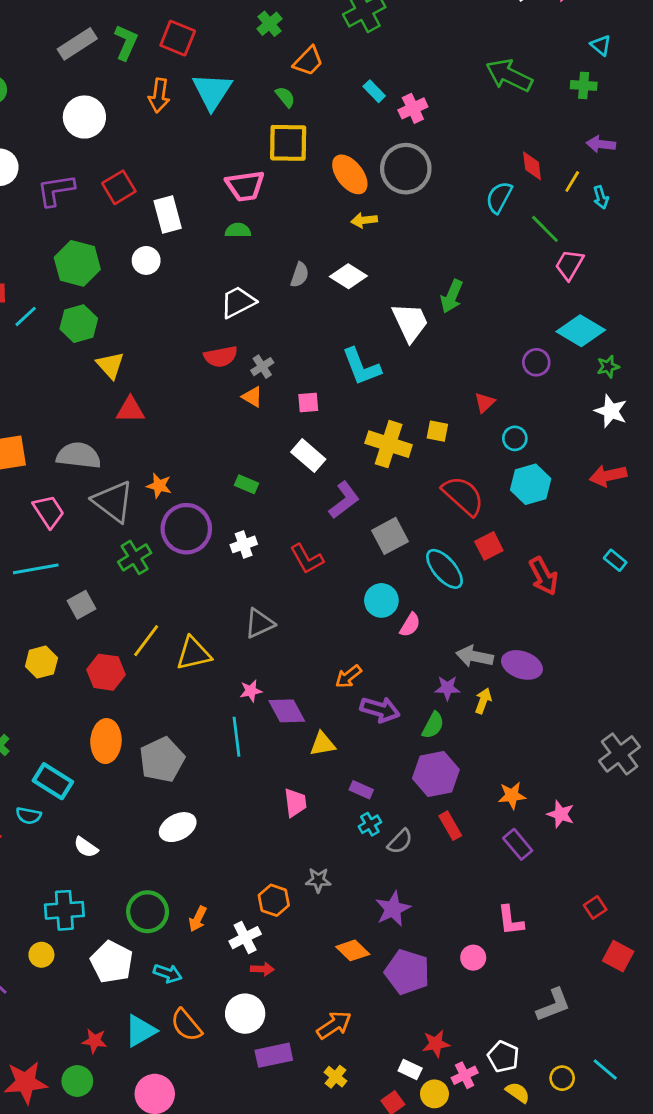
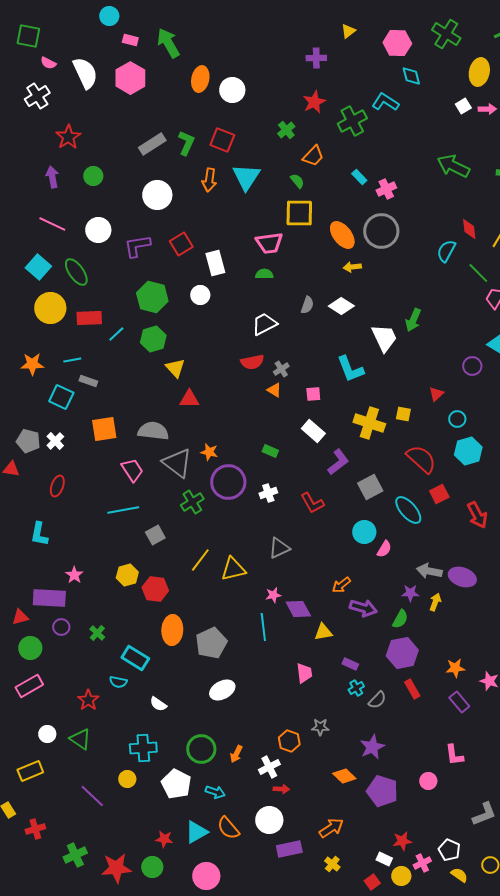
red hexagon: (106, 672) -> (155, 589), moved

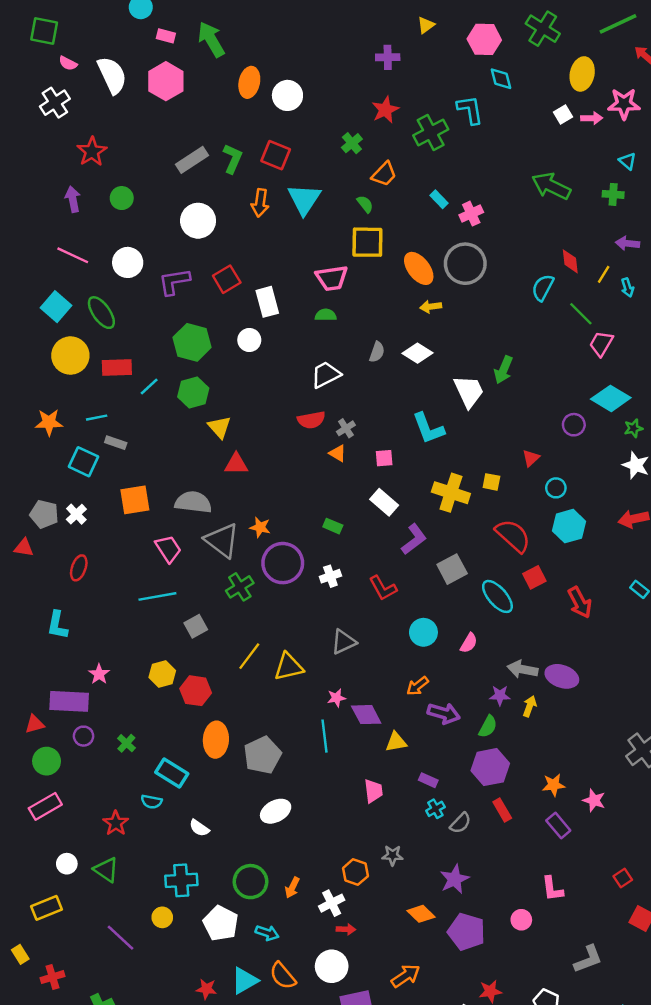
cyan L-shape: (385, 102) -> (470, 110), turned 48
cyan circle: (364, 532) -> (423, 632), moved

